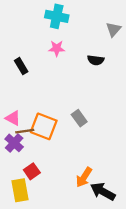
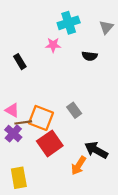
cyan cross: (57, 16) -> (69, 23), moved, turned -30
red square: (32, 171) -> (50, 143), moved, size x1.6
black arrow: (103, 191) -> (96, 150), moved

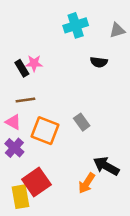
gray triangle: (106, 27) -> (117, 30), turned 32
pink star: (53, 45) -> (34, 63), moved
brown line: (23, 122) -> (25, 100), moved
red square: (50, 143) -> (36, 182), moved

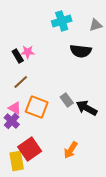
black semicircle: (99, 62) -> (81, 51), size x1.5
brown line: (25, 100) -> (21, 82), turned -35
pink triangle: (13, 122) -> (15, 108), moved
black arrow: (106, 166) -> (87, 108), moved

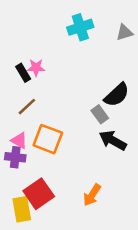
black semicircle: (81, 51) -> (117, 95), moved, turned -50
gray rectangle: (67, 100) -> (100, 114), moved
purple cross: (12, 121) -> (15, 157), turned -35

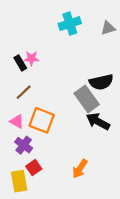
black semicircle: (117, 95) -> (101, 82), turned 30
gray rectangle: (100, 114) -> (87, 99), size x1.6
purple cross: (15, 157) -> (24, 145), moved, turned 30
red square: (39, 194) -> (34, 168), size x0.6

